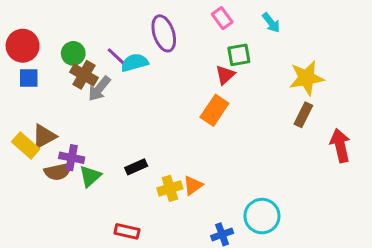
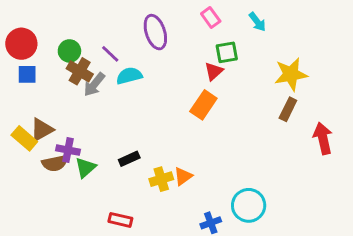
cyan semicircle: (135, 63) -> (129, 76), moved

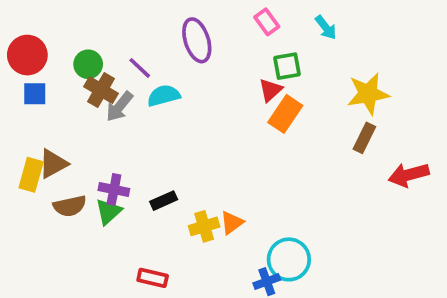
orange rectangle: (203, 105) -> (285, 114), moved
yellow rectangle: (24, 138) -> (31, 175), turned 65
red arrow: (323, 138) -> (409, 175), turned -92
purple cross: (68, 150) -> (114, 189), moved
cyan circle: (249, 205) -> (289, 259), moved

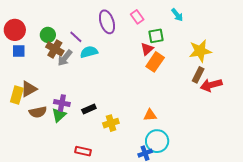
pink rectangle: (267, 22) -> (137, 17), moved
red arrow: (409, 175) -> (211, 85), moved
orange triangle: (232, 223) -> (150, 115), moved, turned 32

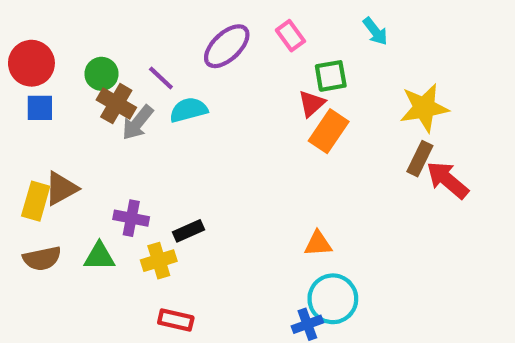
purple ellipse: (107, 22) -> (227, 46), turned 65
red arrow: (211, 85) -> (447, 180), turned 55
brown semicircle: (38, 112) -> (42, 258), moved
green triangle: (59, 115) -> (99, 256), moved, turned 42
yellow cross: (111, 123) -> (159, 261), moved

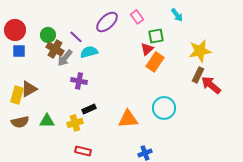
purple cross: (131, 218) -> (79, 81), moved
orange triangle: (318, 244) -> (128, 119), moved, size x1.5
cyan circle: (333, 299) -> (164, 108), moved

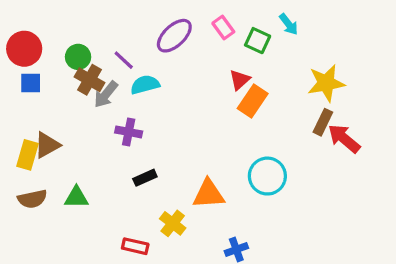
green square: (156, 36) -> (258, 41), moved, turned 35
yellow cross: (75, 123) -> (173, 223), moved, turned -35

